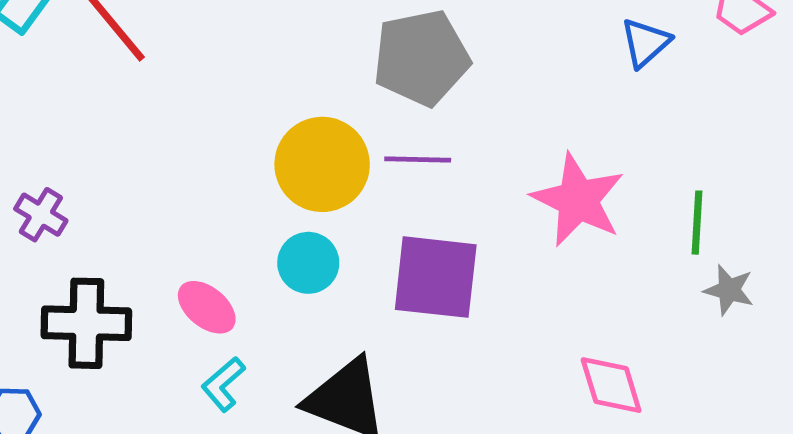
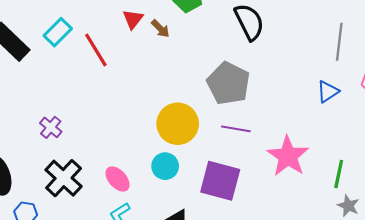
gray pentagon: (421, 58) -> (228, 83), turned 30
purple line: (418, 159) -> (236, 129), moved
black cross: (86, 323) -> (64, 178), turned 33

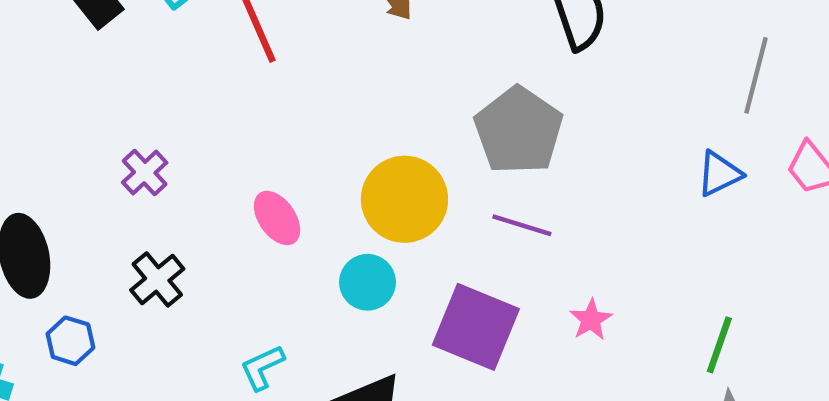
pink star: (288, 156) -> (591, 320), moved, size x0.5
black cross: (64, 178) -> (157, 279), size x0.7
pink ellipse: (118, 179) -> (277, 218), moved

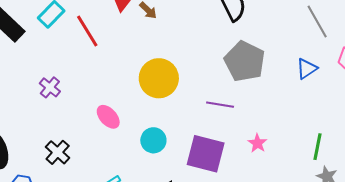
gray line: (756, 75) -> (317, 22), turned -36
gray pentagon: (519, 130) -> (245, 61), moved
purple cross: (145, 173) -> (50, 87), moved
yellow circle: (404, 199) -> (159, 78), moved

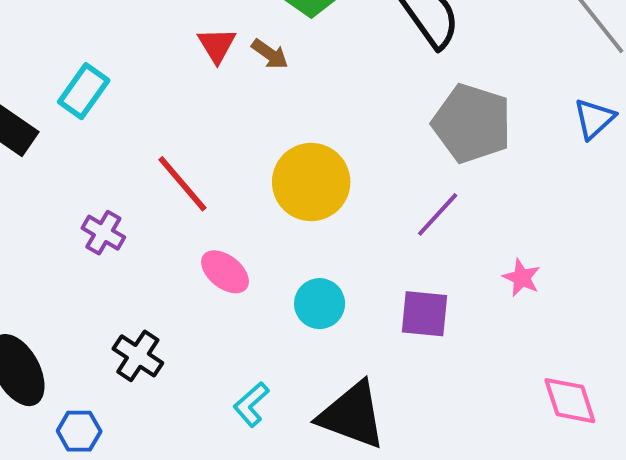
red line: (87, 31) -> (182, 184), moved
purple line: (220, 105) -> (438, 214), turned -48
purple square: (206, 154) -> (424, 314), size x0.7

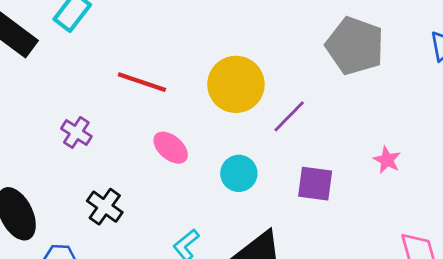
red line: (182, 184) -> (142, 82), turned -33
purple line: (438, 214) -> (289, 116), moved
purple cross: (103, 233) -> (76, 132), moved

